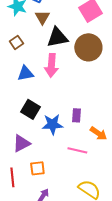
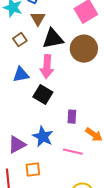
brown square: (16, 42) -> (20, 40), moved
black square: (30, 109) -> (43, 95), moved
blue star: (52, 124) -> (43, 137), moved, turned 30

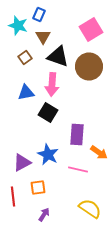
black triangle: (53, 39) -> (58, 56), turned 30
purple rectangle: (72, 117) -> (77, 134), size x1.5

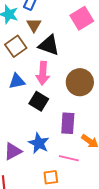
brown square: (25, 58) -> (16, 46), size x1.5
brown circle: (89, 66) -> (80, 82), moved
orange square: (38, 188) -> (51, 177), moved

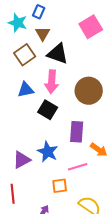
pink line: (69, 158) -> (78, 167), turned -30

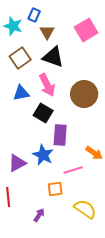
brown triangle: (43, 34) -> (47, 32), moved
pink arrow: (52, 82) -> (47, 85), turned -30
purple rectangle: (77, 132) -> (60, 135), moved

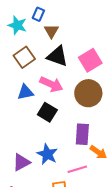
pink square: (86, 30) -> (90, 60), moved
pink arrow: (47, 85) -> (51, 84), turned -40
purple rectangle: (60, 135) -> (82, 134), moved

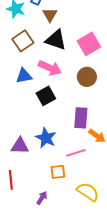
brown circle: (88, 93) -> (87, 77), size x0.7
black square: (47, 112) -> (46, 96), turned 30
purple triangle: (21, 162) -> (20, 146), turned 30

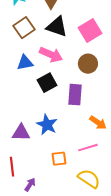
purple rectangle: (81, 118) -> (75, 95), moved
pink line: (76, 153) -> (88, 148), moved
purple arrow: (42, 198) -> (30, 185), moved

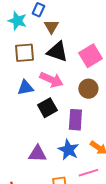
brown square: (24, 28) -> (24, 53), turned 30
blue star: (47, 125) -> (68, 150), moved
purple triangle: (21, 133) -> (37, 154), moved

